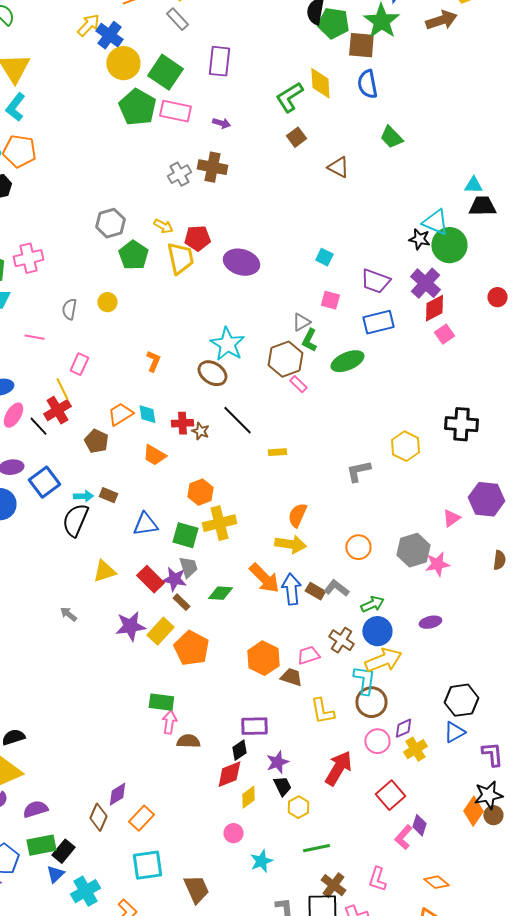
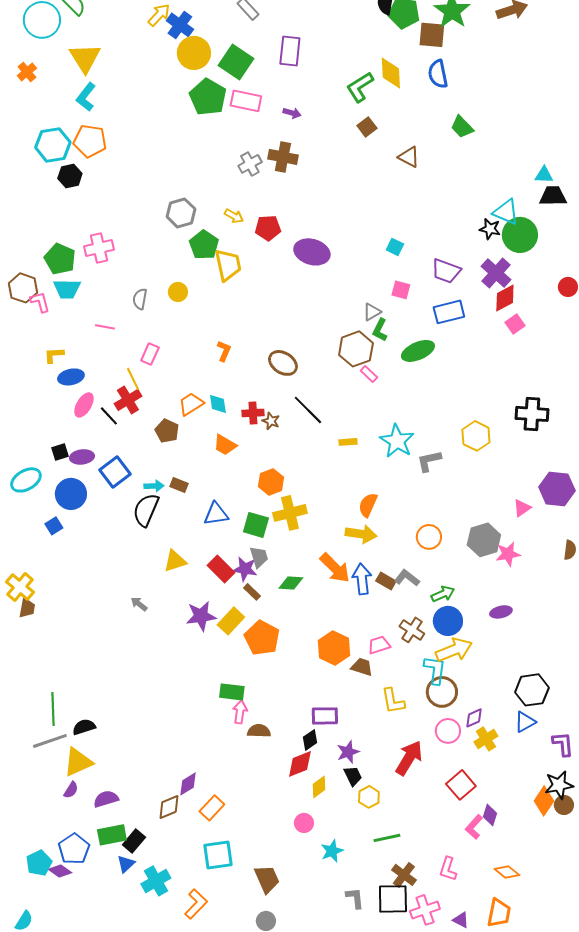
yellow trapezoid: (180, 258) -> (228, 265), moved
cyan star: (227, 344) -> (397, 441), moved
brown diamond: (98, 817) -> (169, 807), turned 44

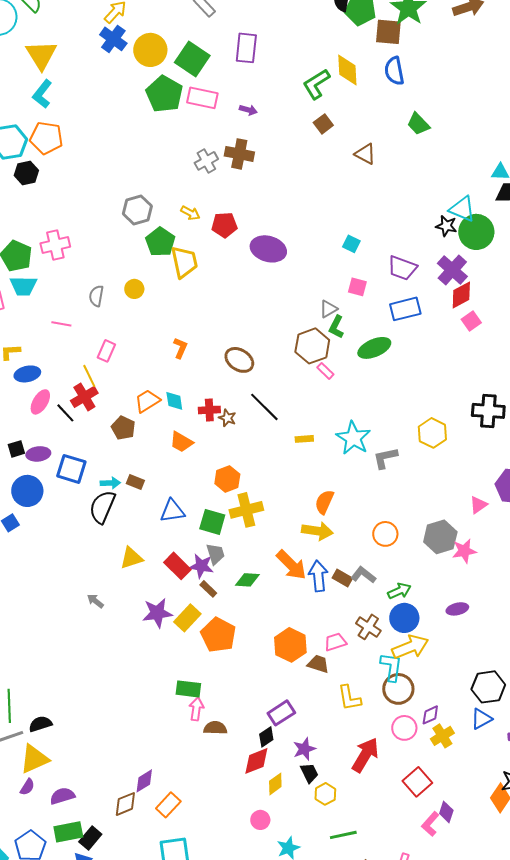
blue cross: (180, 25) -> (113, 39), moved
blue square: (115, 472) -> (71, 469), turned -36
purple rectangle: (325, 716) -> (281, 713), turned -32

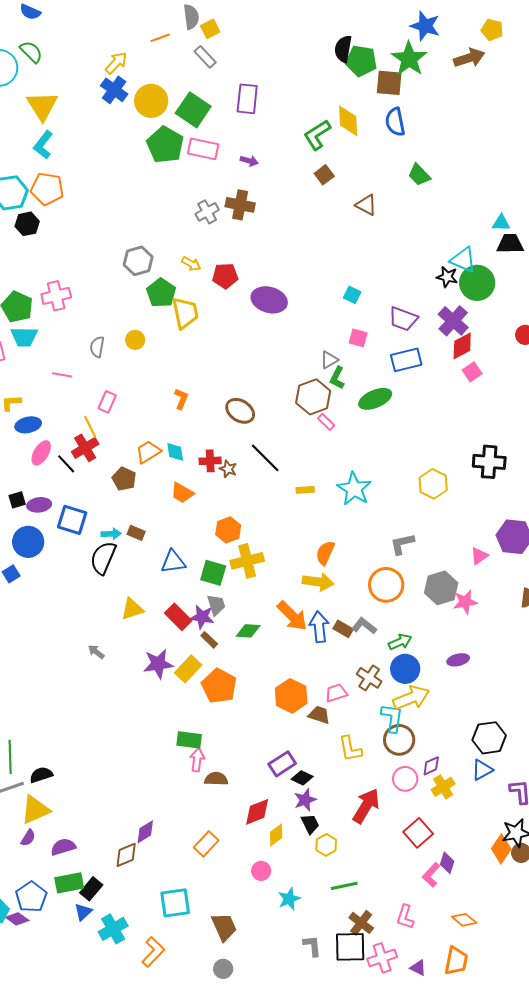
gray L-shape: (385, 458) -> (402, 544), moved
orange circle: (385, 534) -> (386, 585), size x1.4
black diamond: (266, 737) -> (302, 778), moved, turned 60
orange rectangle: (168, 805) -> (206, 844), moved

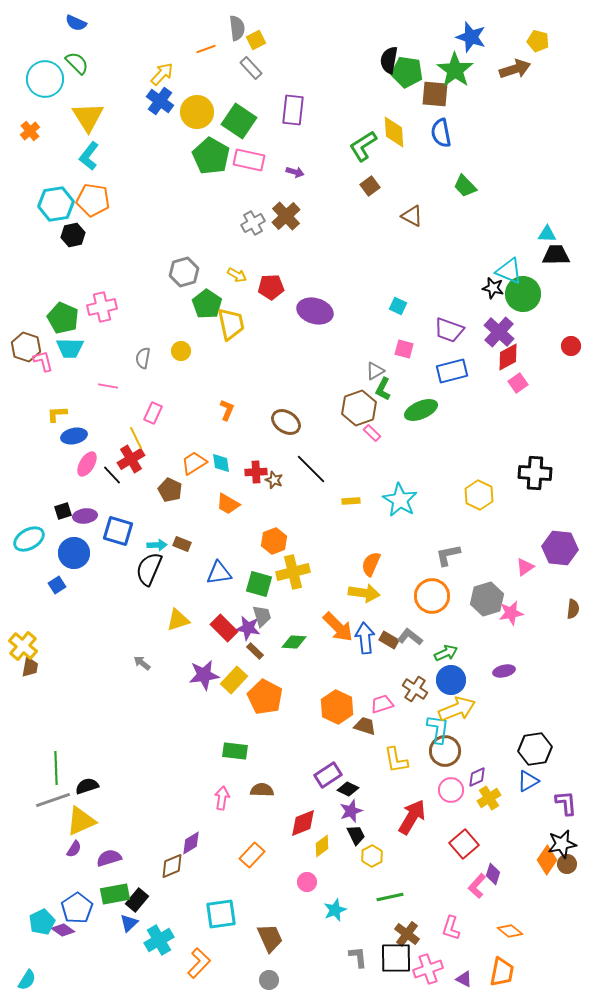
brown cross: (240, 205) -> (286, 216), turned 36
pink arrow: (197, 760) -> (222, 798), moved

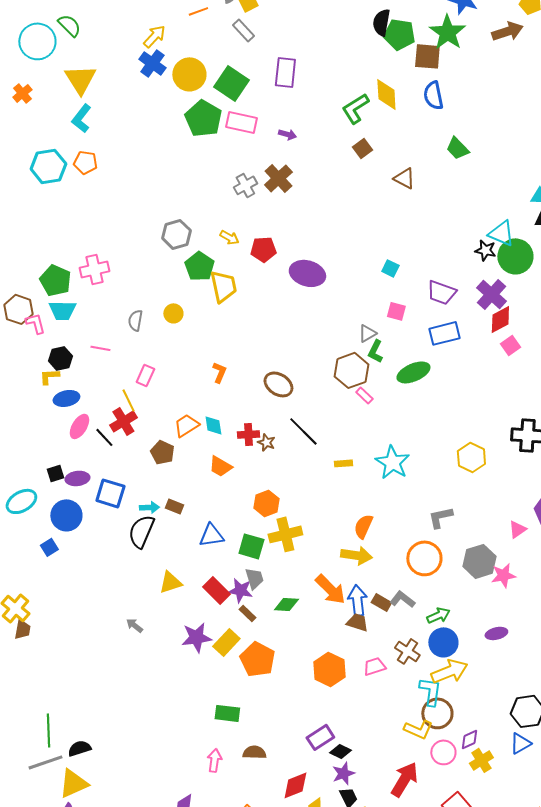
orange pentagon: (93, 200) -> (85, 162), size x0.7
black hexagon: (73, 235) -> (60, 358), moved
brown trapezoid: (365, 726) -> (357, 622), moved
yellow L-shape: (396, 760) -> (418, 729), moved, turned -56

